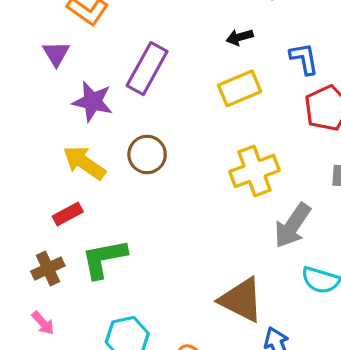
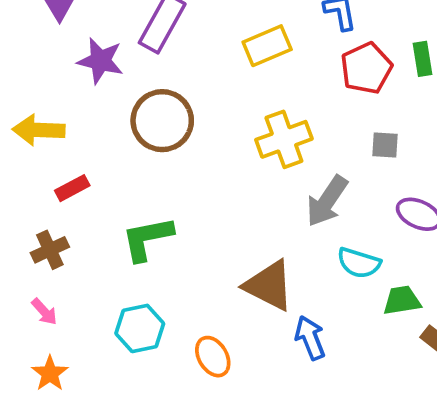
brown circle: (147, 154) -> (162, 121), size x1.4
yellow arrow: (84, 163) -> (39, 130), moved, turned -33
green L-shape: (104, 259) -> (147, 239), moved

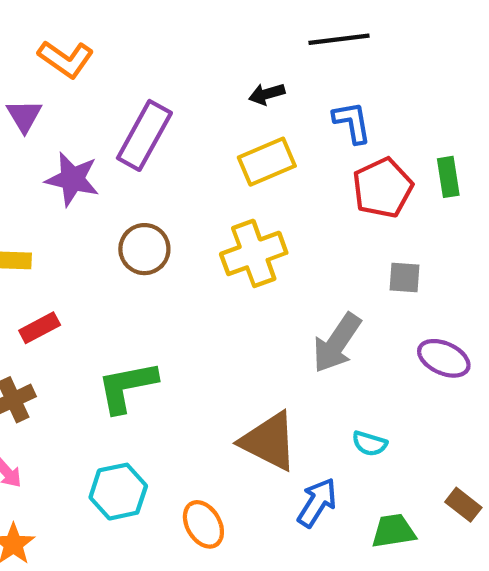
brown circle: (162, 121) -> (144, 249), size x0.7
yellow cross: (284, 139) -> (254, 253), moved
cyan semicircle: (359, 263) -> (370, 444), moved, size x0.7
green trapezoid: (402, 300) -> (394, 531), moved
blue arrow: (310, 338) -> (317, 503), turned 54

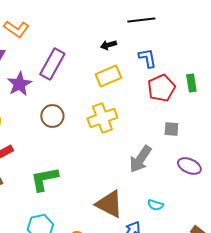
purple star: (72, 179) -> (19, 84), turned 30

